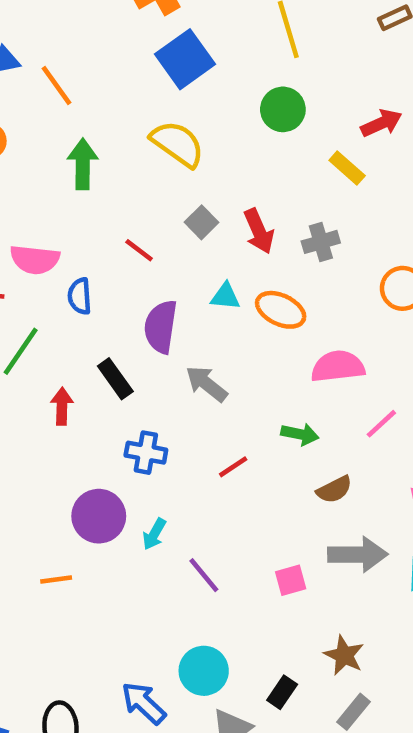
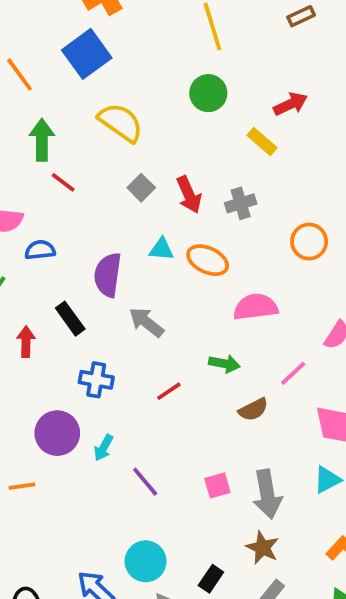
blue square: (185, 59) -> (87, 54), moved
red line: (139, 250) -> (63, 182), moved
blue semicircle: (80, 296) -> (40, 250), turned 88
pink line: (381, 424) -> (293, 373), moved
gray arrow: (358, 554) -> (267, 494), moved, turned 81

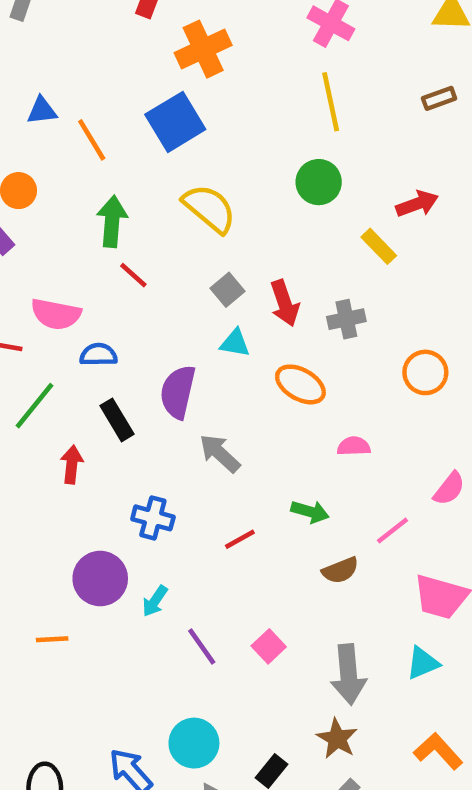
cyan triangle: (161, 249) -> (235, 343), moved
pink semicircle: (256, 307) -> (354, 446), size x0.6
black rectangle: (70, 319) -> (117, 420), moved
pink square: (217, 485) -> (269, 646), moved, turned -32

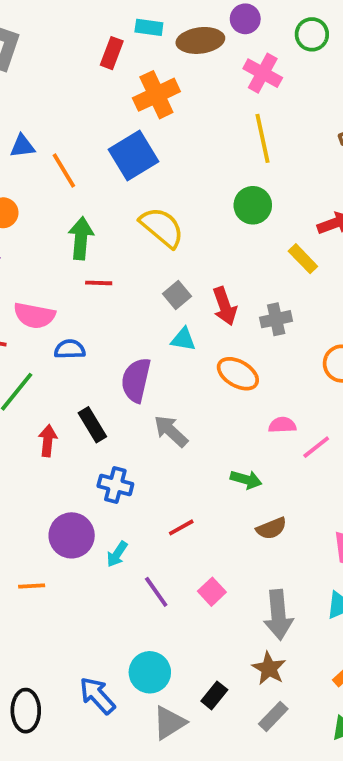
red line: (133, 275) -> (99, 283), turned -40
black rectangle: (117, 420) -> (92, 425), moved
pink line: (392, 531) -> (316, 447), moved
red line: (240, 539) -> (181, 527), moved

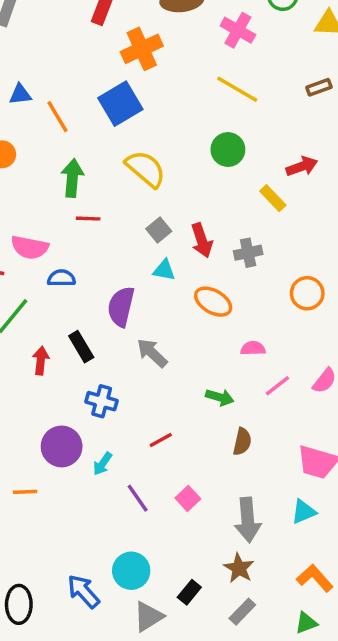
yellow line: (263, 138) -> (237, 89), turned -48
pink line: (316, 447) -> (277, 386), moved
brown semicircle: (271, 528) -> (242, 442), turned -56

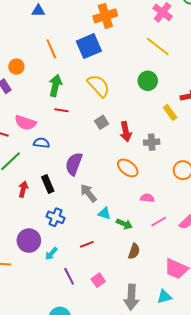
blue triangle: (20, 94) -> (38, 11), moved
cyan triangle: (164, 270) -> (104, 213), moved

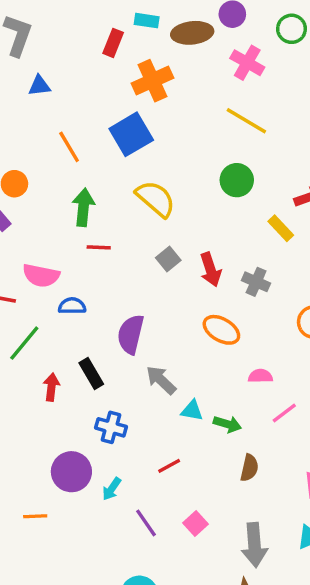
gray cross: (152, 142) -> (256, 282), turned 35

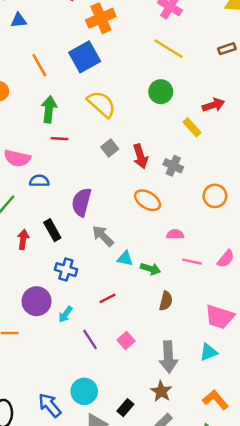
pink line: (284, 413) -> (192, 262), turned 48

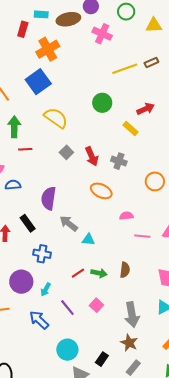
yellow line: (168, 49) -> (125, 69), moved, turned -45
green arrow: (151, 269) -> (99, 273), moved
blue arrow: (50, 405) -> (39, 320), moved

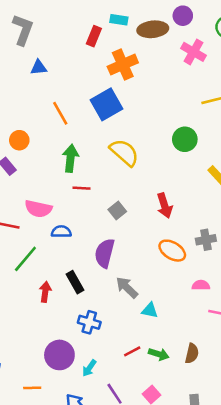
gray square: (66, 152) -> (117, 211), moved
gray cross: (119, 161) -> (206, 240), moved, turned -35

